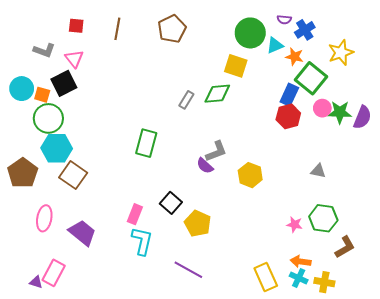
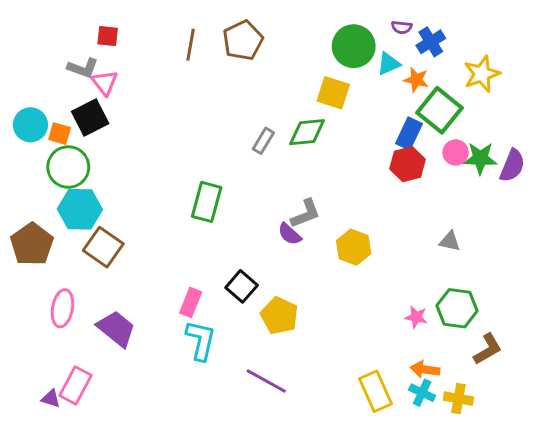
brown line: (117, 29) -> (191, 45), moved
gray L-shape: (44, 50) -> (83, 68), moved

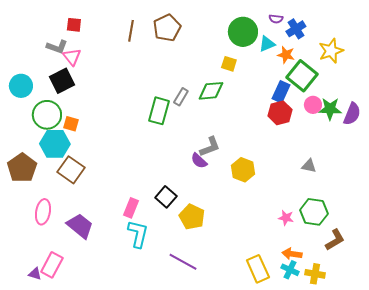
yellow square: (333, 93) -> (229, 64), size x0.7
orange square: (60, 134) -> (71, 124), moved
green rectangle: (207, 202) -> (159, 111), moved

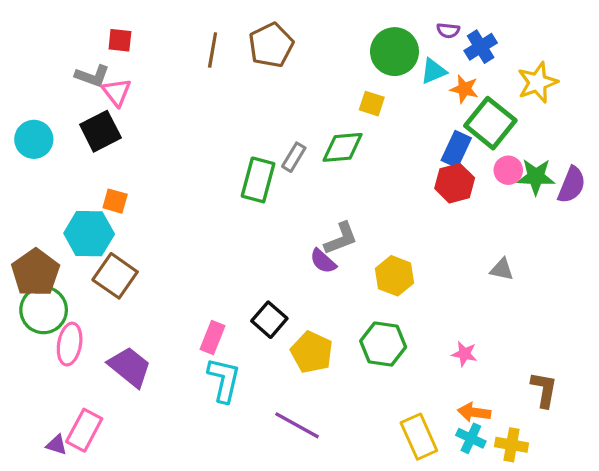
green circle: (47, 115) -> (44, 310), moved
green hexagon: (314, 212) -> (383, 344), moved
brown L-shape: (335, 240) -> (544, 390), turned -50

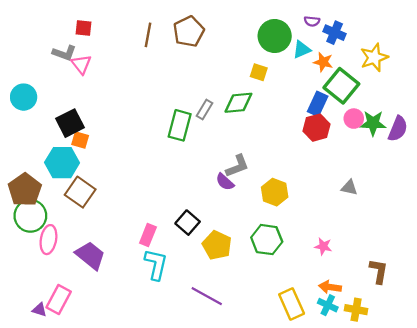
blue cross: (481, 47) -> (335, 33), turned -35
black square: (100, 131) -> (70, 123), moved

